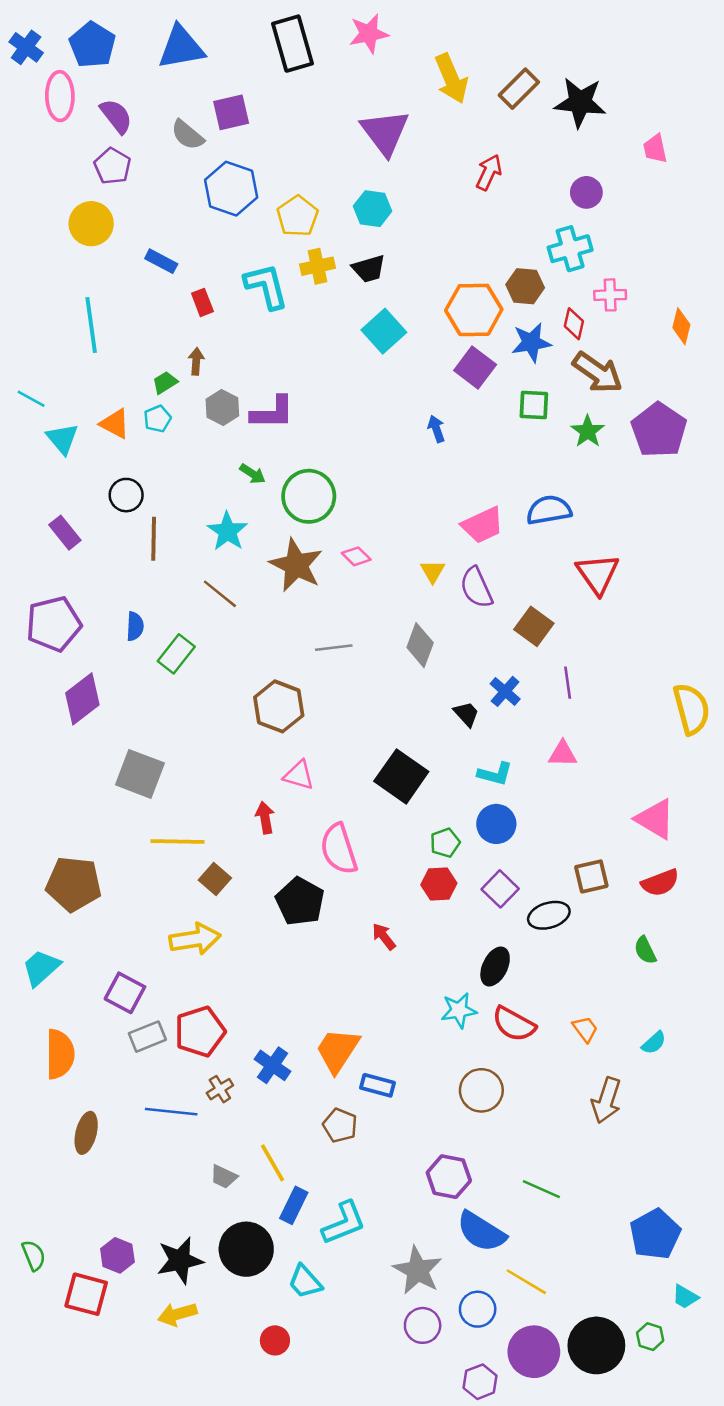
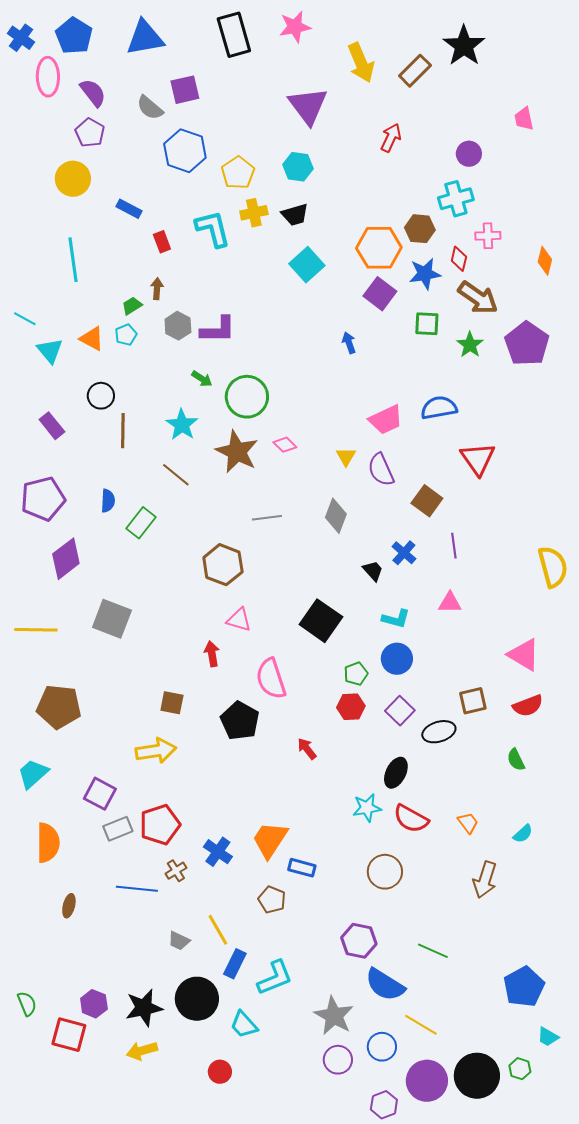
black star: (580, 102) -> (464, 46), moved, turned 30
yellow line: (177, 841) -> (36, 630), moved
brown square: (215, 879) -> (172, 703), turned -30
brown ellipse: (86, 1133) -> (69, 906), size x0.7

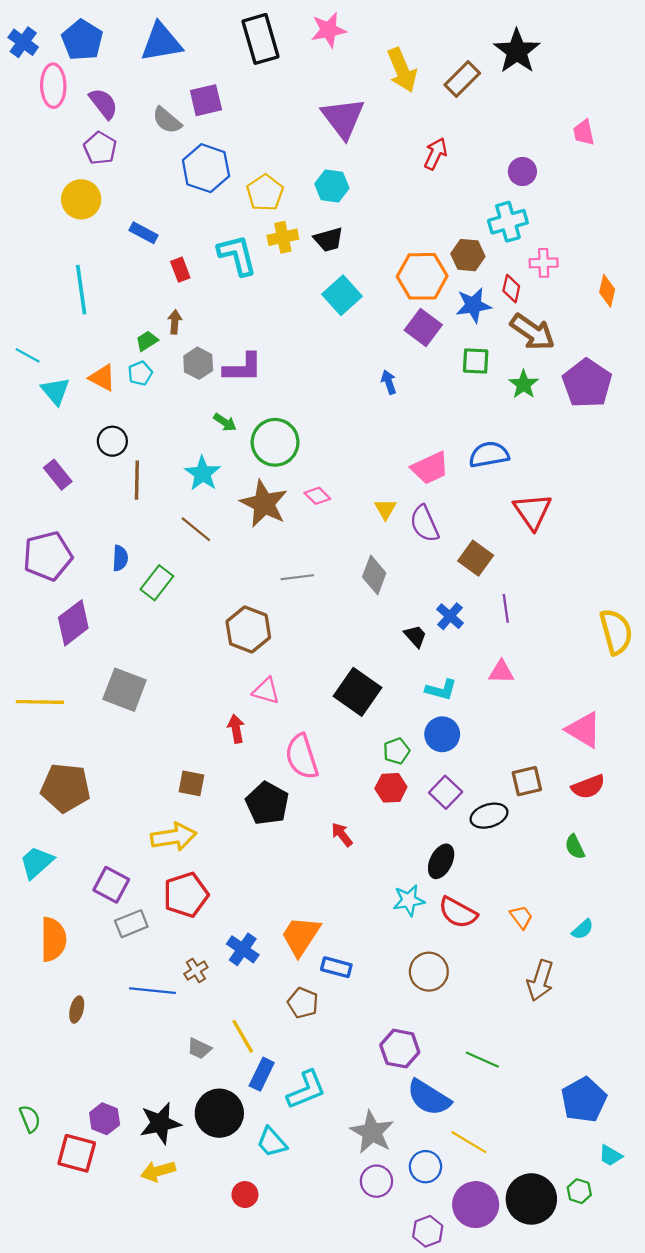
red pentagon: (160, 825) -> (186, 895), moved

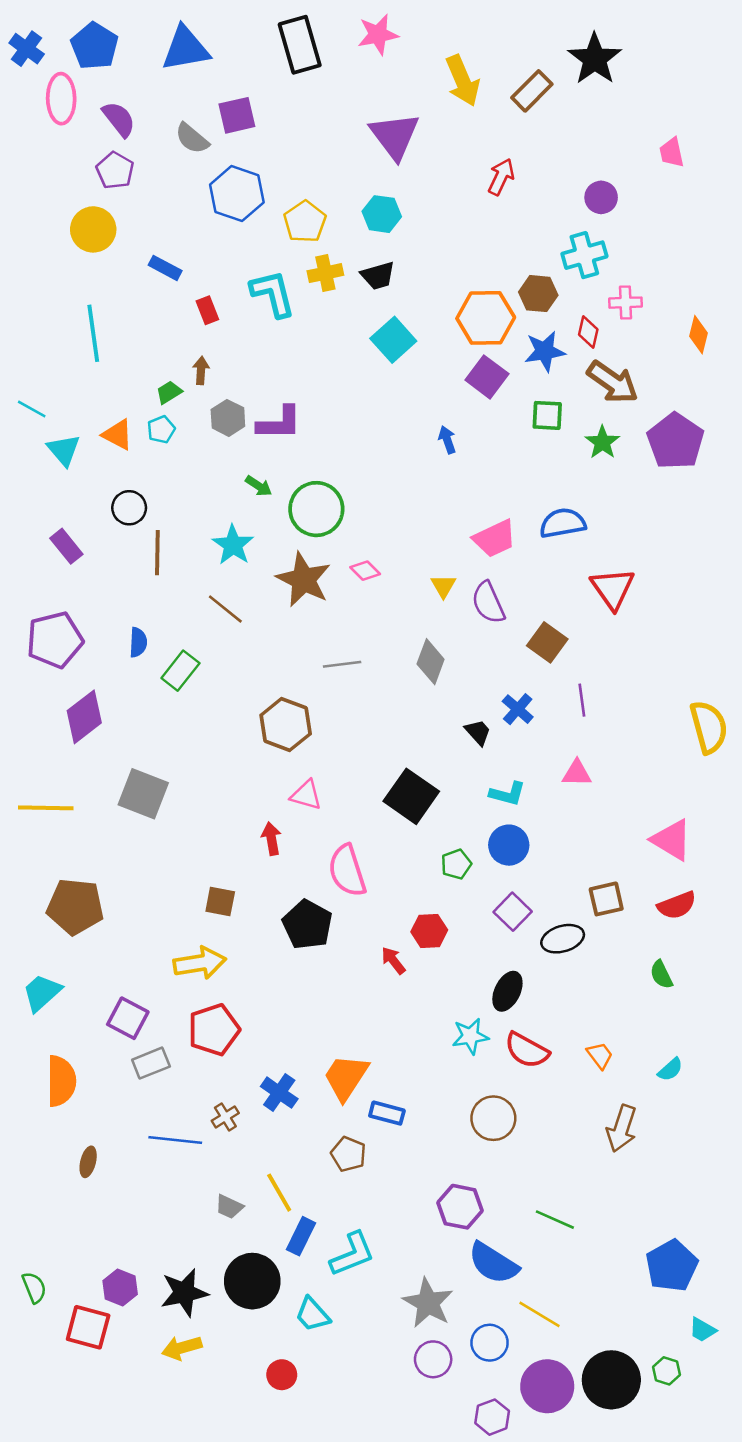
red hexagon: (391, 788) -> (429, 931), moved

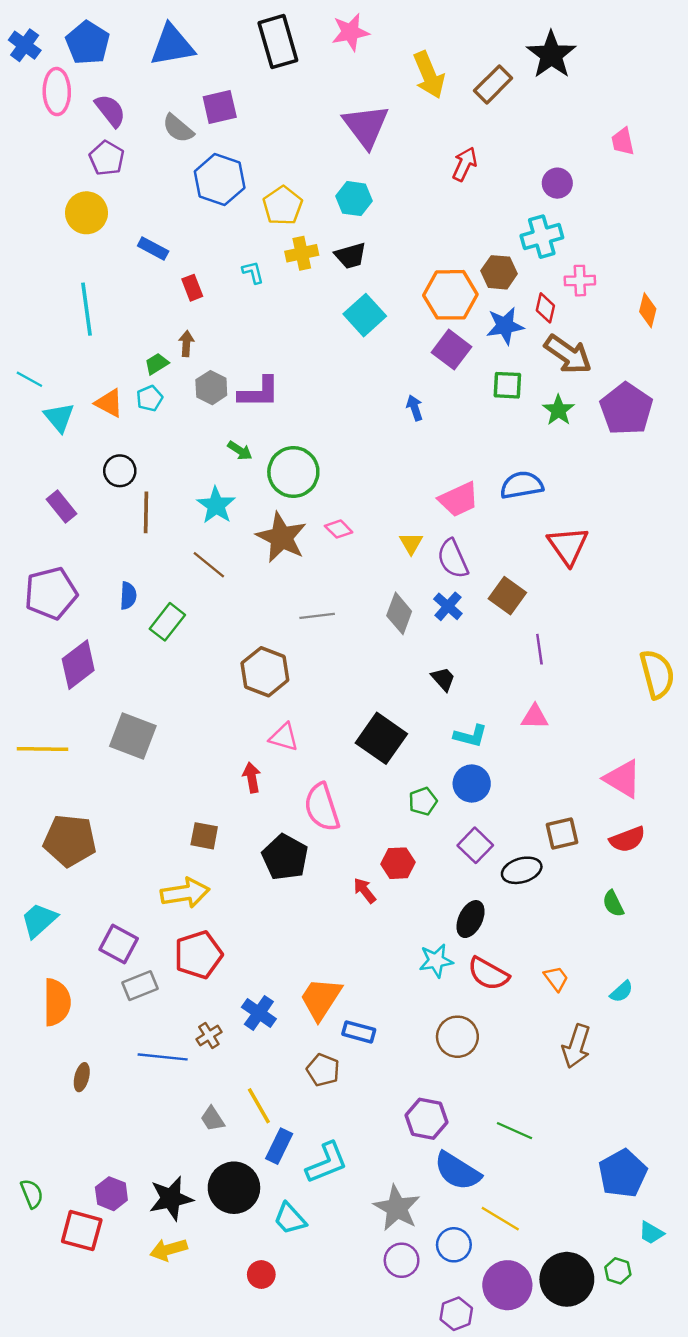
cyan L-shape: (273, 294) -> (253, 272), size x0.5
blue cross: (518, 709) -> (448, 606), moved
gray trapezoid: (229, 1207) -> (213, 1119), turned 32

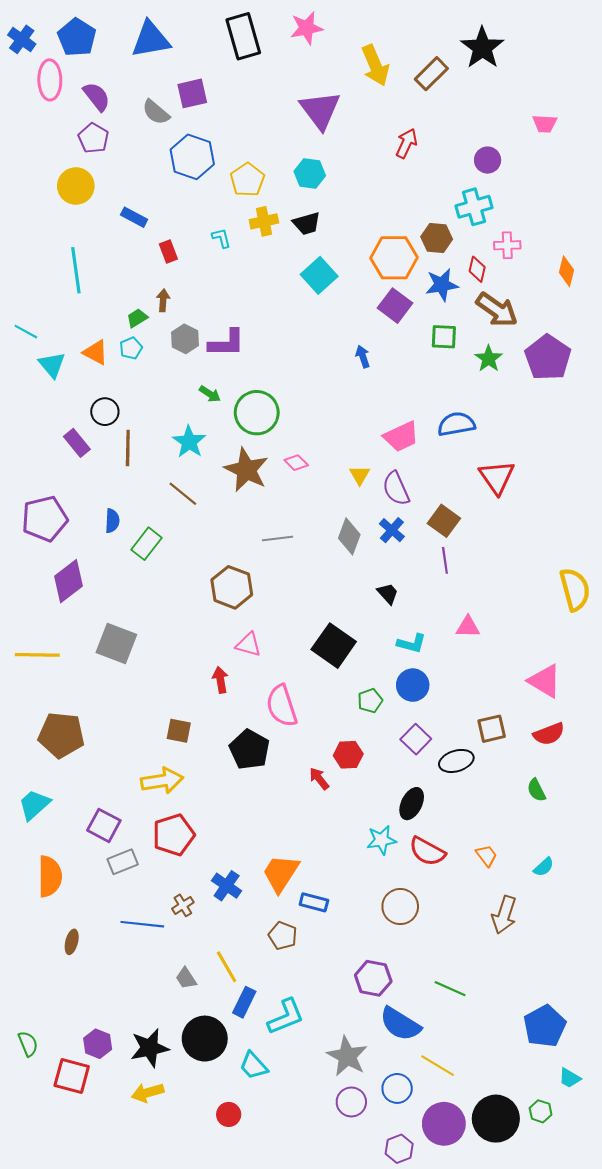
pink trapezoid: (623, 141) -> (545, 124), turned -75
purple rectangle: (62, 506) -> (77, 443), moved
purple line: (539, 649) -> (445, 560), moved

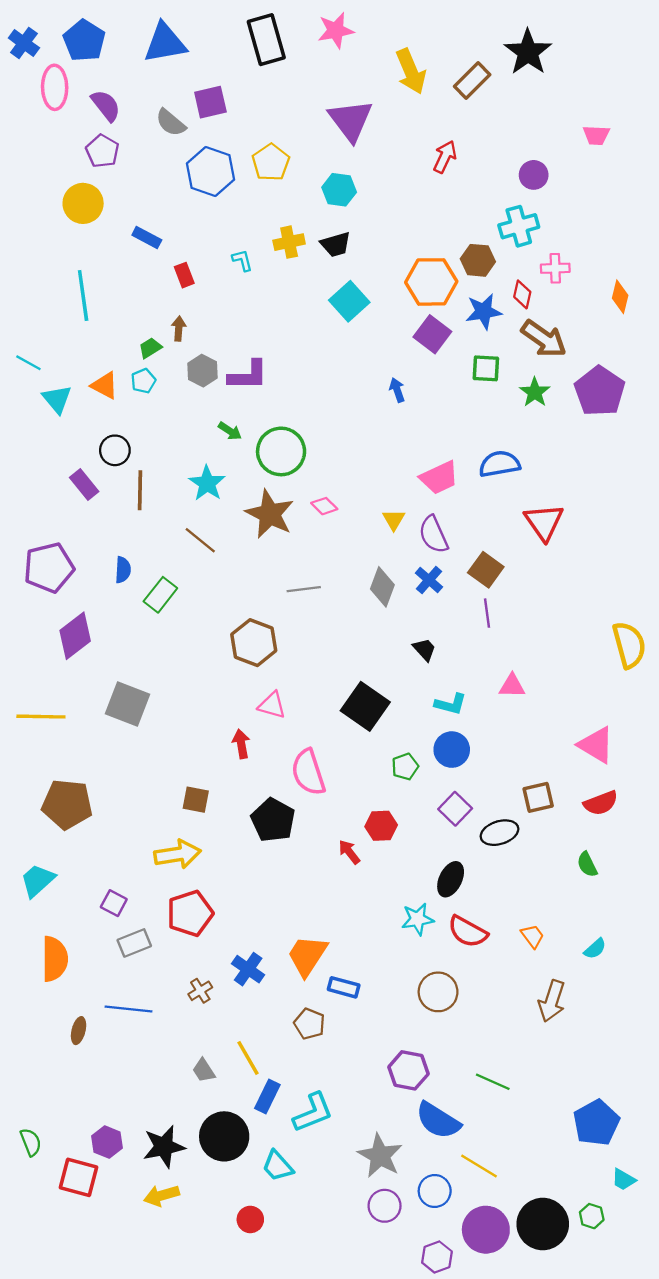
yellow pentagon: (247, 180) -> (271, 162), moved
purple square: (104, 825) -> (114, 903), size x0.7
blue line: (142, 924) -> (129, 1009), moved

